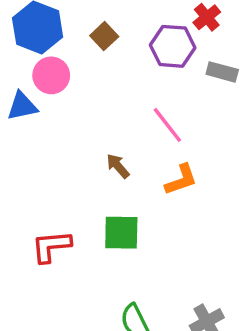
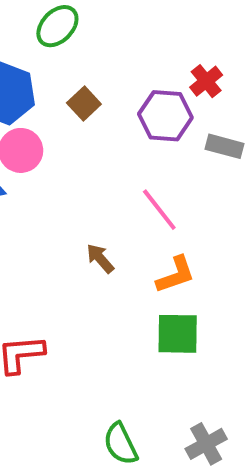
green square: (121, 233) -> (178, 334), moved

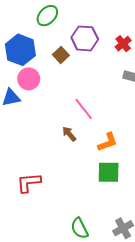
purple hexagon: (165, 116) -> (85, 38), moved
pink line: (159, 210) -> (84, 109), moved

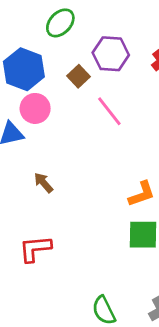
pink line: (84, 109) -> (109, 111), moved
brown arrow: (69, 134) -> (43, 183), moved

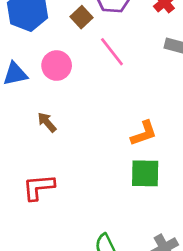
pink circle: (35, 108) -> (57, 66), moved

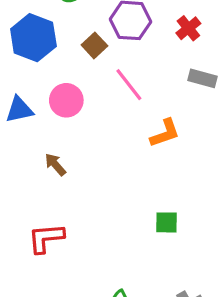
orange L-shape: (144, 133) -> (165, 133), moved
green square: (145, 173) -> (166, 222), size x0.7

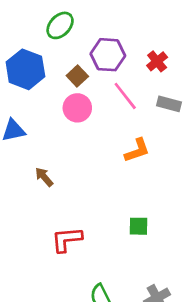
pink line: (129, 85) -> (125, 96), moved
pink circle: (66, 100) -> (77, 108), moved
red L-shape: (46, 238) -> (67, 239), moved

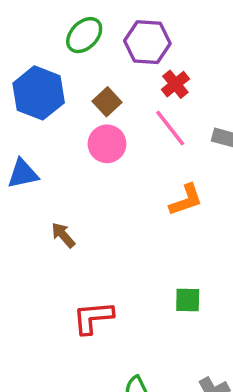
purple hexagon: (108, 55) -> (147, 42), moved
red cross: (157, 61) -> (175, 84), moved

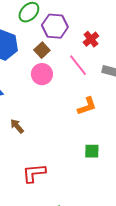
purple hexagon: (147, 42) -> (55, 26), moved
red cross: (175, 84) -> (91, 39), moved
green square: (188, 300) -> (92, 151), moved

